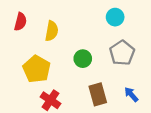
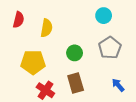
yellow pentagon: (37, 69) -> (33, 62), turned -30
brown rectangle: (98, 94) -> (76, 83), moved

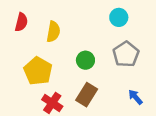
yellow pentagon: (33, 62) -> (38, 71), turned 30
brown rectangle: (76, 83) -> (87, 95), turned 48

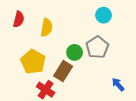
gray pentagon: (126, 54) -> (97, 47), moved
brown rectangle: (87, 95) -> (63, 71), moved

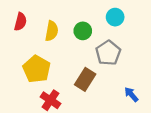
green circle: (75, 52) -> (83, 31), moved
brown rectangle: (63, 71) -> (85, 79), moved

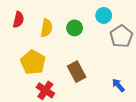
gray pentagon: (108, 53) -> (121, 36), moved
brown rectangle: (85, 79) -> (77, 72), turned -60

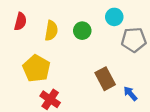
gray pentagon: (121, 36) -> (134, 40), turned 30
brown rectangle: (77, 72) -> (105, 79), moved

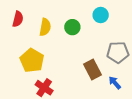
gray pentagon: (134, 40) -> (118, 52), moved

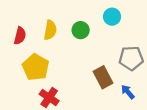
red semicircle: (18, 19) -> (20, 36), moved

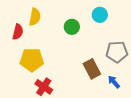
yellow semicircle: (50, 30) -> (35, 17), moved
yellow pentagon: (36, 67) -> (32, 60), turned -30

